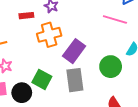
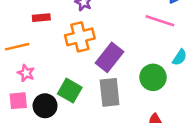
red rectangle: (26, 16) -> (41, 18), moved

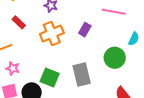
red rectangle: (41, 18) -> (19, 22), turned 56
purple rectangle: (110, 57) -> (85, 30), moved, size x0.6

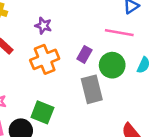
green circle: (115, 58) -> (112, 65), moved
gray rectangle: (82, 75) -> (92, 89), moved

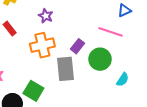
cyan semicircle: (143, 65) -> (123, 80), moved
gray rectangle: (92, 89) -> (65, 69), moved

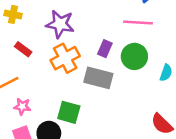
purple star: (46, 16) -> (60, 24), size x1.6
gray rectangle: (65, 69) -> (98, 78), turned -55

